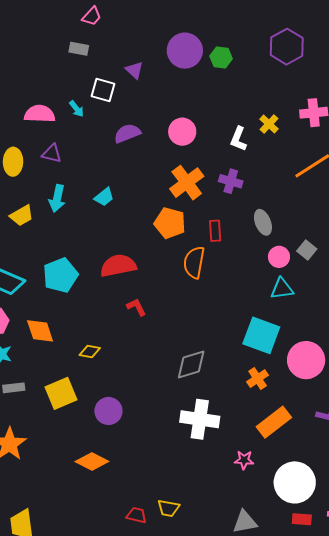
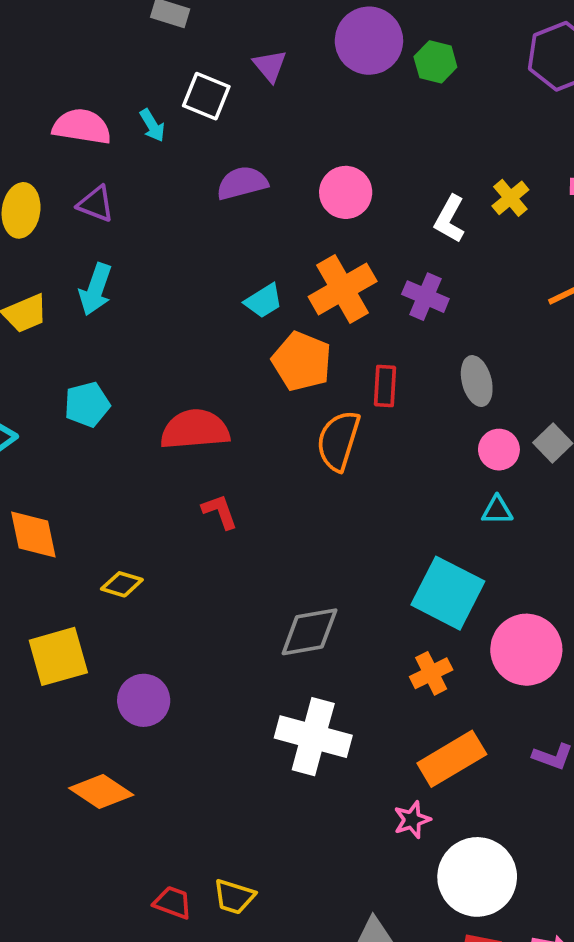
cyan trapezoid: (104, 197) -> (264, 301), moved
cyan pentagon: (60, 275) -> (87, 404), moved, size x0.7
cyan triangle: (282, 289) -> (497, 510), size x0.7
pink star: (244, 460) -> (412, 820), moved, turned -30

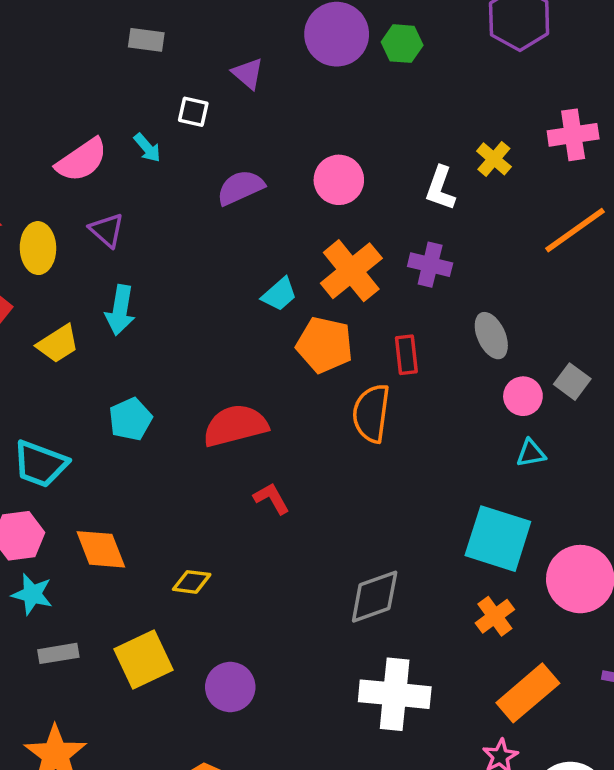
white square: (206, 96) -> (193, 112), size x0.7
pink semicircle: (82, 127) -> (82, 160), turned 146
purple triangle: (96, 204) -> (107, 230), turned 30

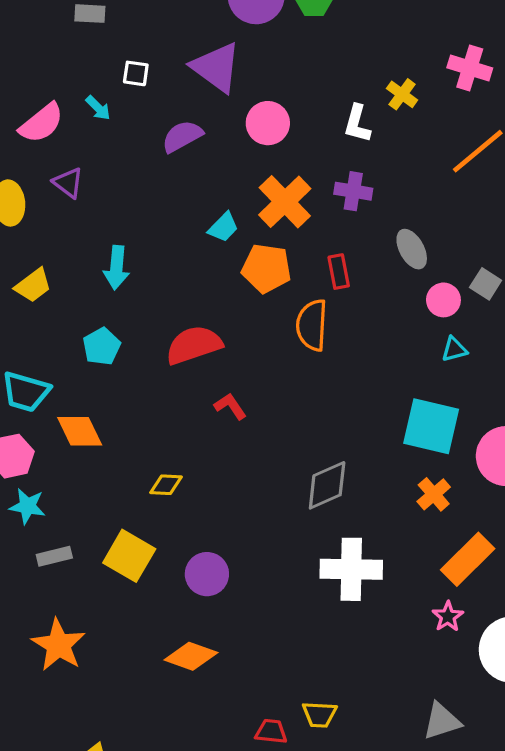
purple triangle: (248, 73) -> (216, 67), moved, size x1.8
pink cross: (573, 135) -> (470, 68), turned 30
cyan arrow: (120, 310) -> (116, 268), moved
orange diamond: (101, 549) -> (80, 431), moved
yellow square: (143, 659) -> (129, 556), turned -30

